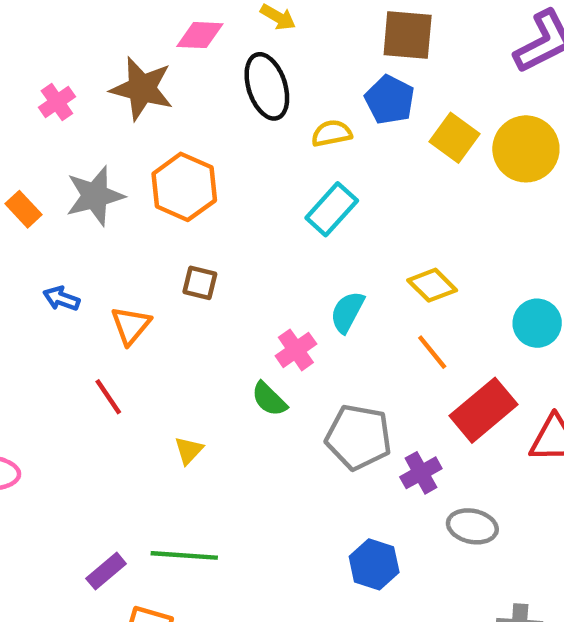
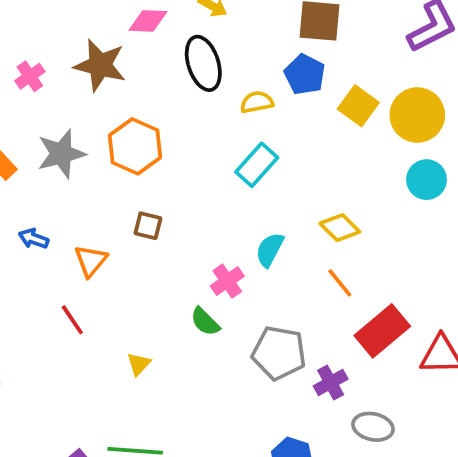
cyan circle: (537, 323) -> (427, 180), moved

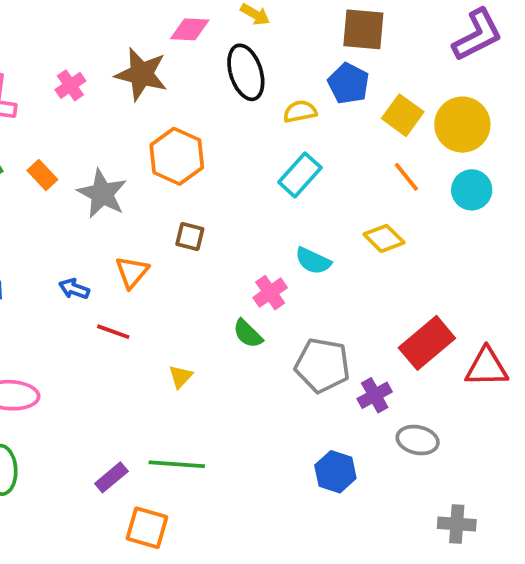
gray star: (61, 154) -> (102, 194), moved, turned -30
blue arrow: (34, 239) -> (74, 289), moved
cyan semicircle: (270, 250) -> (313, 261), turned -93
orange line: (340, 283) -> (406, 177), moved
red line: (72, 320) -> (113, 332), turned -36

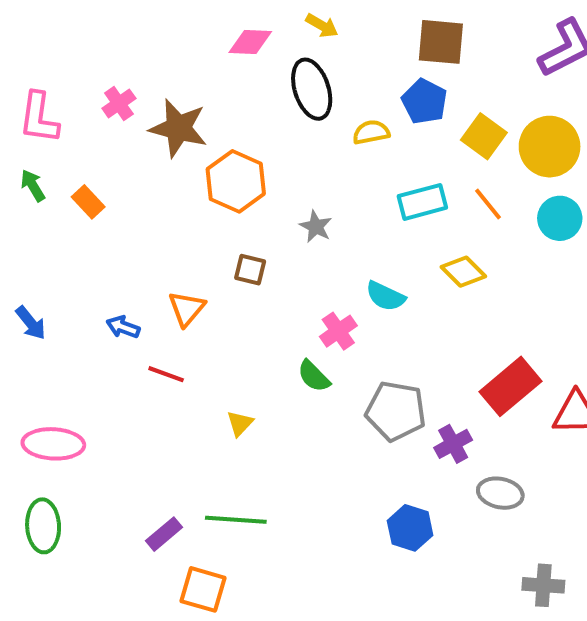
brown star: (141, 74) -> (178, 128), moved
cyan rectangle: (300, 175) -> (422, 202), moved, turned 33
gray star: (102, 194) -> (316, 227), moved, size x0.6

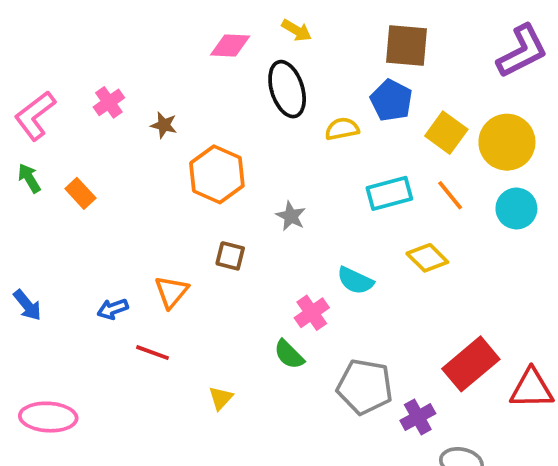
pink L-shape: (39, 118) -> (35, 116), turned 45
brown star: (178, 128) -> (164, 125), size x0.5
blue arrow: (123, 327) -> (113, 309), turned -40

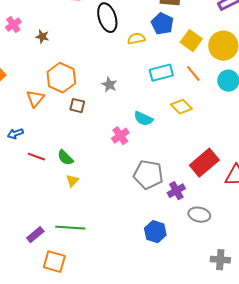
orange hexagon: (217, 174) -> (61, 78), moved
orange triangle: (171, 292) -> (35, 99), moved
green semicircle: (289, 354) -> (65, 158), moved

